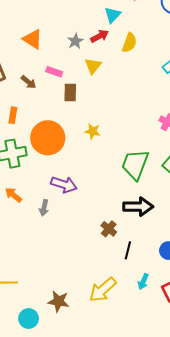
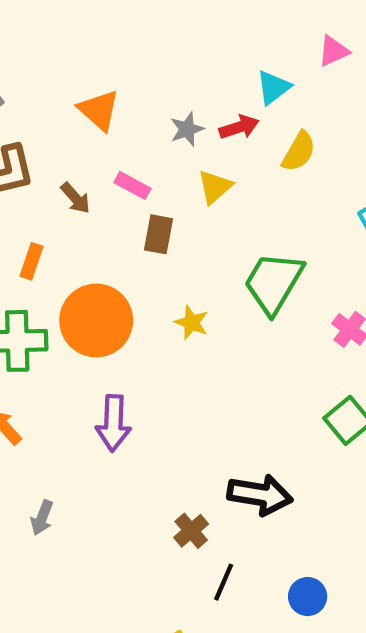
green trapezoid: (135, 164) -> (274, 283), moved
purple arrow: (64, 185) -> (113, 423), turned 65
gray arrow: (44, 208) -> (42, 518), moved

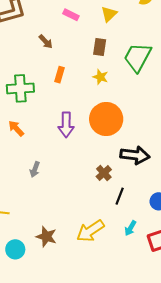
brown arrow: (75, 198) -> (46, 42), moved
brown rectangle: (159, 234) -> (100, 47), moved
orange rectangle: (32, 261) -> (59, 75), moved
orange circle: (96, 320) -> (106, 119), moved

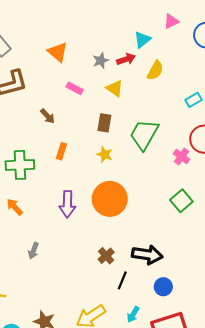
yellow triangle: (109, 14) -> (115, 88), turned -42
black arrow: (135, 155) -> (147, 255), moved

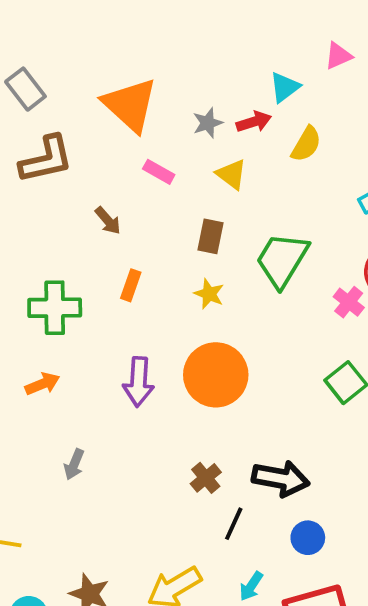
orange triangle: (58, 52) -> (130, 105), size x1.5
orange arrow: (15, 207) -> (42, 384), turned 108

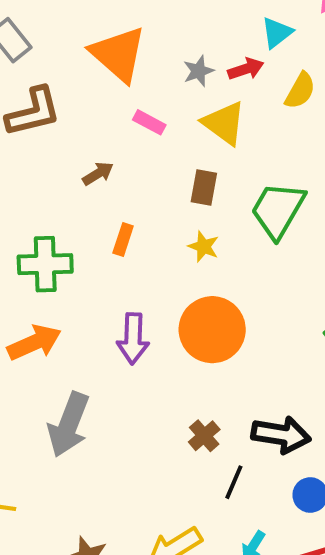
yellow triangle: (231, 174) -> (224, 123), size x1.4
brown arrow: (108, 221) -> (98, 174), turned -80
orange arrow: (42, 384) -> (34, 343), size x1.5
gray arrow: (74, 464) -> (69, 425), size x2.0

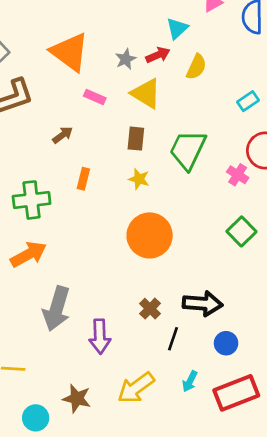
purple arrow: (133, 338) -> (100, 337), moved

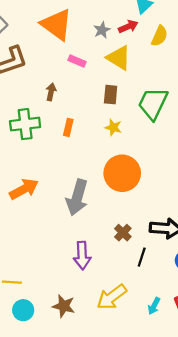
brown arrow: (63, 135) -> (51, 92), turned -42
green cross: (32, 200) -> (25, 124), moved
gray arrow: (57, 309) -> (77, 197), moved
cyan arrow: (190, 381) -> (154, 306), moved
cyan circle: (36, 418) -> (23, 310), moved

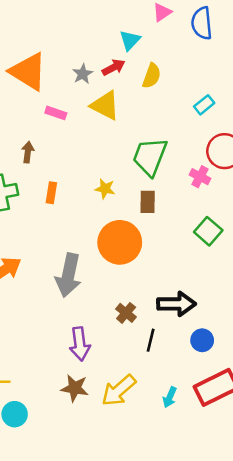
brown rectangle: (111, 95) -> (148, 202), moved
brown star: (64, 306) -> (75, 388), moved

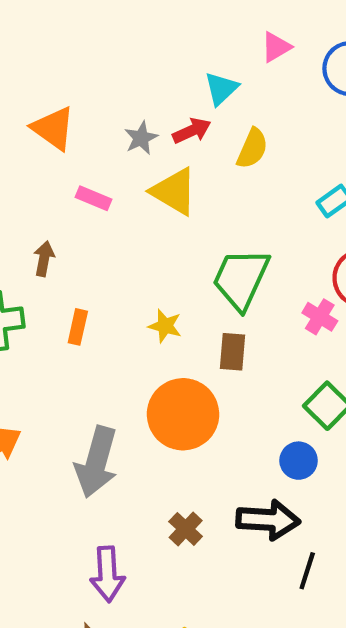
orange triangle: (28, 72) -> (53, 128), size x0.7
black line: (151, 340) -> (307, 571), moved
blue circle: (202, 340) -> (299, 461), moved

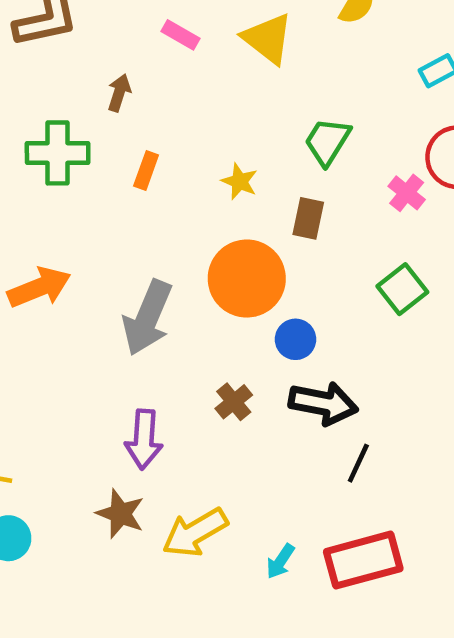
green trapezoid: (241, 279) -> (327, 141), size x0.7
blue circle: (299, 461) -> (295, 339), moved

